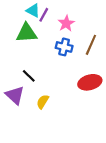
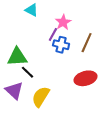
purple line: (44, 15) -> (53, 34), moved
green triangle: (27, 33) -> (17, 57), moved
yellow semicircle: (43, 102) -> (41, 97), size x1.5

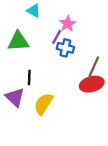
brown line: (87, 43) -> (94, 67), moved
green triangle: (17, 57) -> (18, 41), moved
black line: (27, 72) -> (29, 78), turned 48

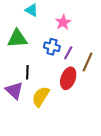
purple line: (57, 37) -> (68, 53), moved
blue cross: (65, 48) -> (52, 47), moved
red ellipse: (92, 84) -> (68, 78), moved, turned -55

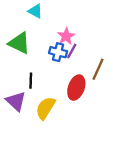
pink star: (63, 22) -> (66, 36), moved
green triangle: (17, 39) -> (19, 43), turned 30
purple line: (68, 53) -> (72, 51), moved

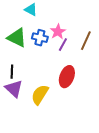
blue cross: (58, 52) -> (40, 38), moved
brown line: (98, 69) -> (86, 41), moved
black line: (31, 81) -> (12, 72), moved

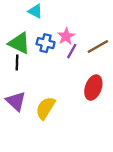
brown line: (86, 41) -> (98, 47), turned 36
black line: (12, 72) -> (17, 62), moved
red ellipse: (67, 77) -> (93, 88), moved

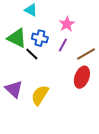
pink star: (66, 36) -> (67, 24), moved
brown line: (98, 47) -> (86, 54), moved
black line: (17, 62) -> (32, 54), moved, turned -48

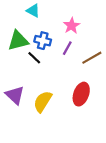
green triangle: (17, 38) -> (18, 41), turned -40
red ellipse: (82, 77) -> (81, 94), moved

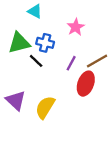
purple line: (67, 48) -> (71, 63), moved
red ellipse: (81, 94) -> (86, 84), moved

